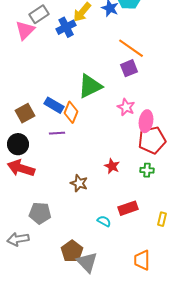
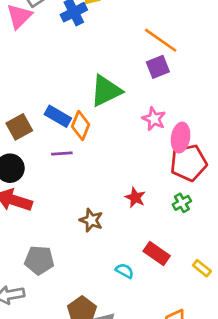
green cross: (147, 170) -> (182, 203), turned -32
red rectangle: (128, 208) -> (157, 254), turned 54
yellow rectangle: (162, 219) -> (202, 268), turned -64

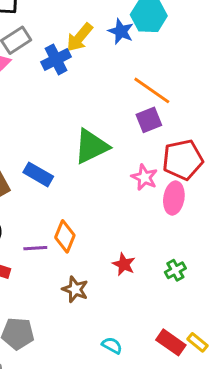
orange diamond: (81, 126) -> (65, 236), moved
purple line: (62, 154) -> (35, 248), moved
red pentagon: (189, 163) -> (183, 160), moved
red rectangle: (157, 254) -> (171, 342), moved

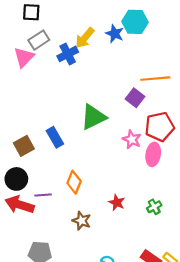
orange line: (152, 90) -> (155, 79), moved, turned -40
purple square: (149, 120) -> (135, 98), turned -30
blue rectangle: (38, 174) -> (55, 137), turned 30
purple line: (35, 248) -> (43, 195), moved

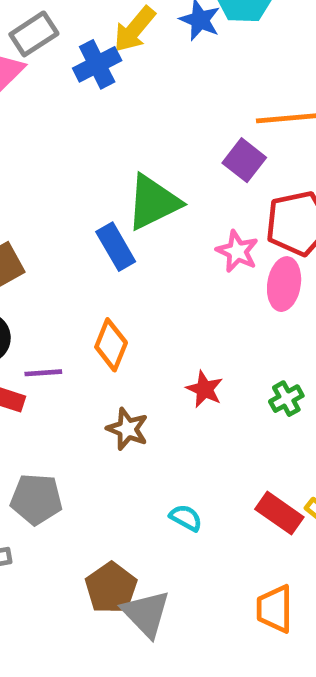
blue rectangle: (55, 137) -> (116, 247), moved

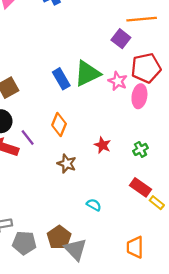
green triangle: (153, 202) -> (87, 73), moved
purple line: (43, 373) -> (28, 137), turned 56
gray pentagon: (36, 499) -> (24, 243), moved
red rectangle: (279, 513) -> (141, 187), moved

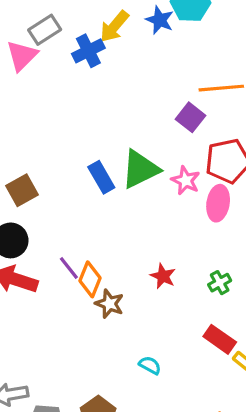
orange diamond: (59, 124) -> (90, 279), moved
purple line: (28, 137) -> (69, 268), moved

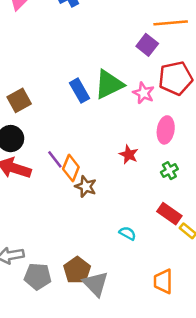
pink ellipse: (218, 203) -> (166, 130), moved
red star: (163, 276) -> (129, 155), moved
cyan semicircle: (150, 365) -> (128, 233), moved

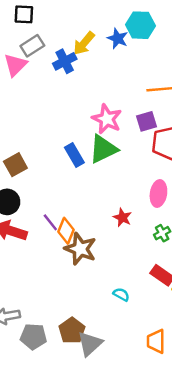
purple square: (147, 45) -> (146, 121), moved, turned 35
pink star: (144, 93) -> (107, 119), moved, size x1.4
brown star: (86, 187) -> (80, 249), size x1.5
gray triangle: (96, 284) -> (90, 344), turned 32

